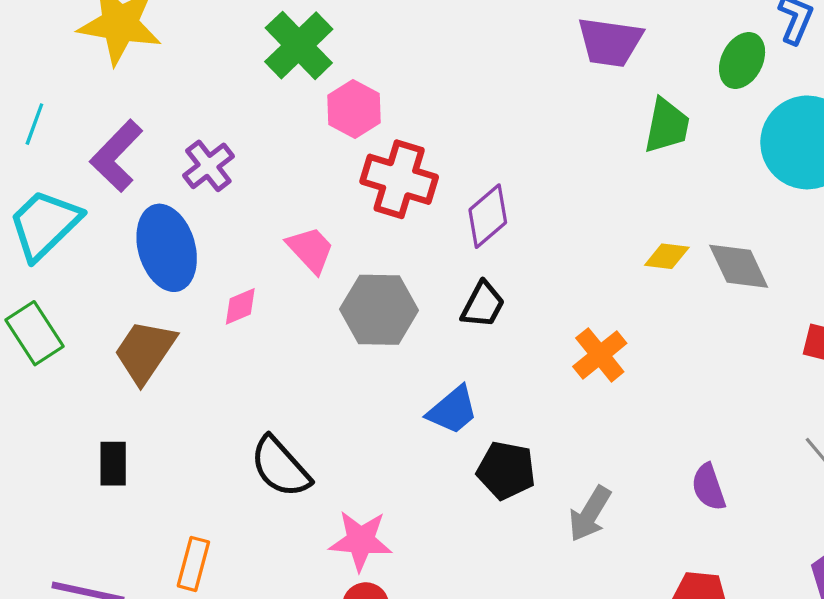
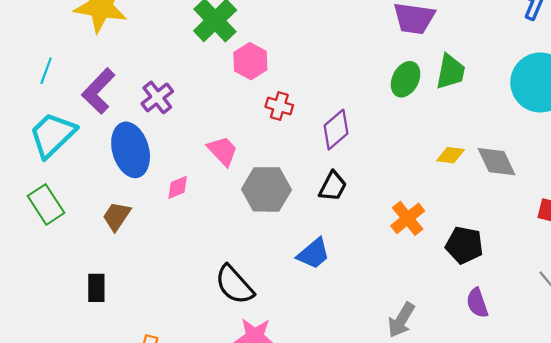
green ellipse: (742, 61) -> (406, 79), moved
red cross: (399, 179) -> (279, 106), size x0.6
brown trapezoid: (145, 352) -> (117, 216), size x0.7
black semicircle: (280, 467) -> (234, 285), moved
black pentagon: (506, 470) -> (464, 245), moved

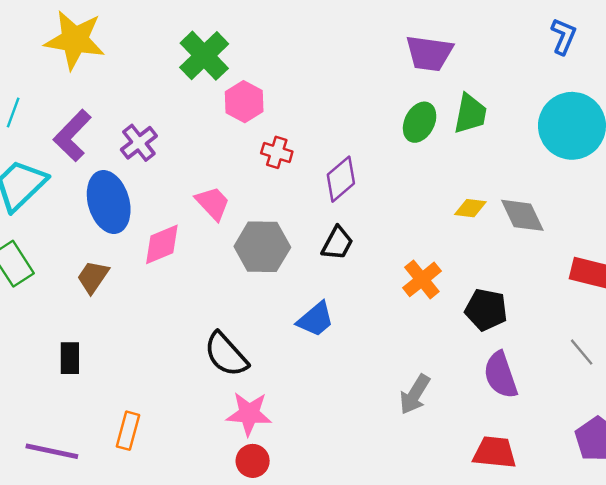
pink diamond: (178, 187) -> (162, 244), size x1.5
purple semicircle: (477, 303) -> (501, 375), size x1.4

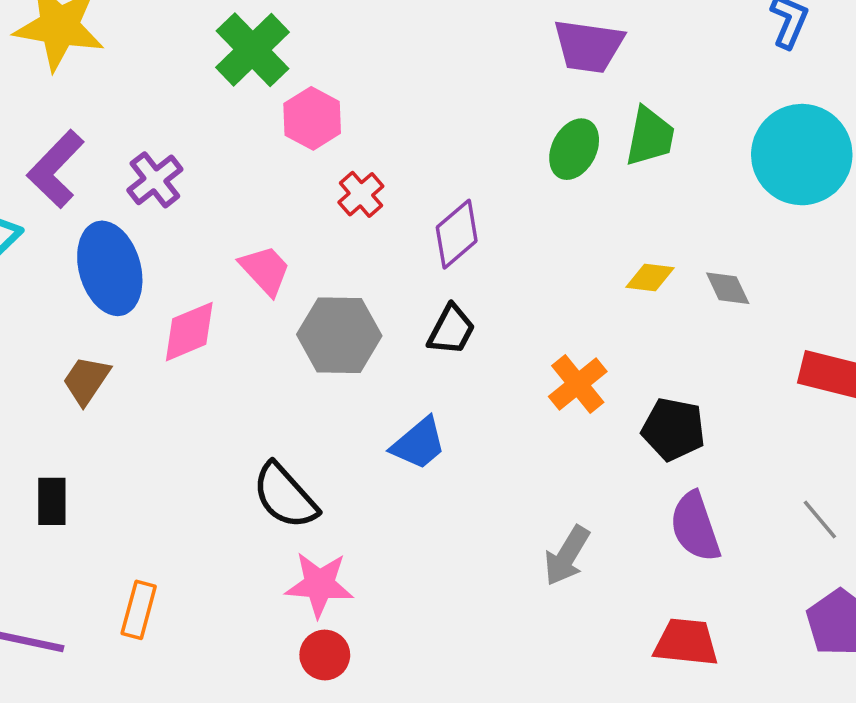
red cross: (277, 152) -> (361, 194), turned 32
gray diamond: (522, 215) -> (728, 288), size x0.7
gray line: (582, 352) -> (820, 520), moved

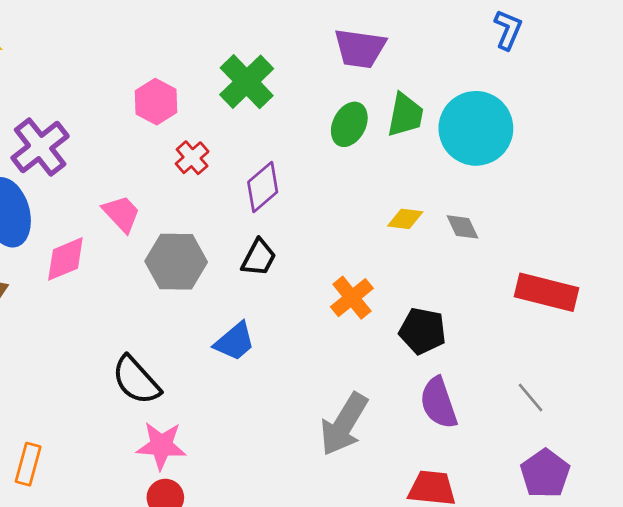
green cross: (253, 50) -> (247, 82), moved
cyan circle: (802, 155) -> (476, 128), moved
purple cross: (155, 180) -> (40, 147), size x1.4
gray arrow: (567, 556) -> (344, 424), size x1.4

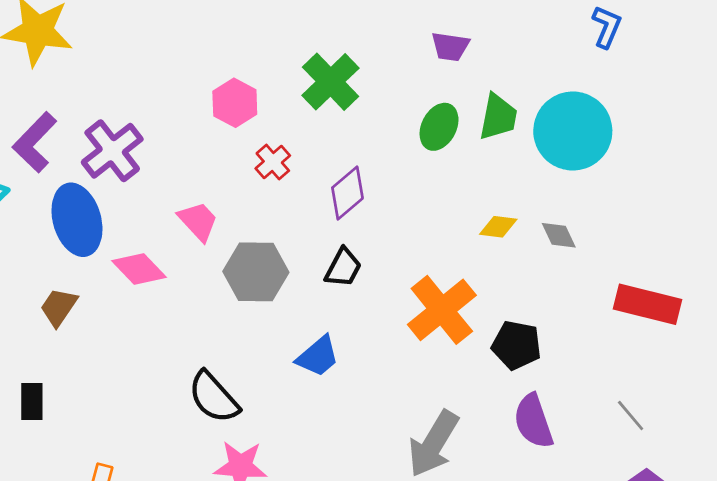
purple trapezoid: (360, 48) -> (450, 46), size x0.7
pink diamond: (65, 259) -> (139, 269), turned 69
orange cross: (352, 298) -> (442, 310), size x1.5

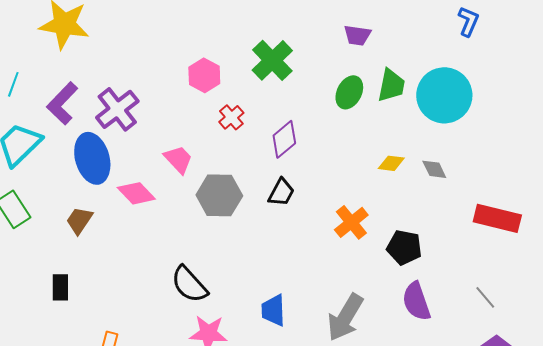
orange cross: (442, 310) -> (351, 222), size x0.7
blue trapezoid: (318, 356) -> (273, 310), moved, turned 128

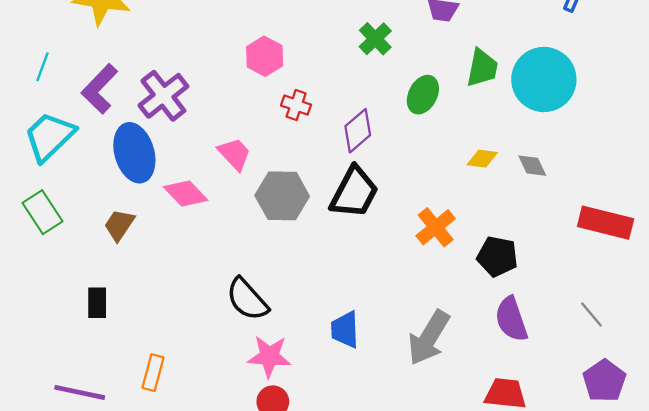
green cross: (272, 60) -> (375, 39), moved, size x0.7
green ellipse: (349, 92) -> (423, 95), moved
red cross: (231, 117) -> (296, 105), turned -30
black trapezoid: (281, 192) -> (354, 192), size x1.6

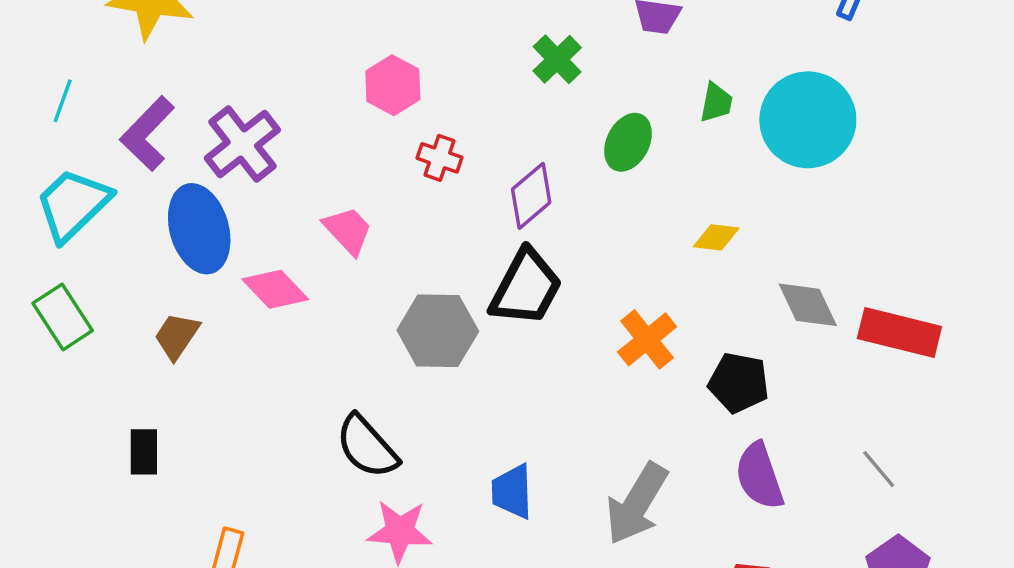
green trapezoid: (482, 68) -> (716, 103), size x0.7
gray diamond: (532, 166) -> (808, 305), moved, size x1.4
gray hexagon: (282, 196) -> (438, 331), moved

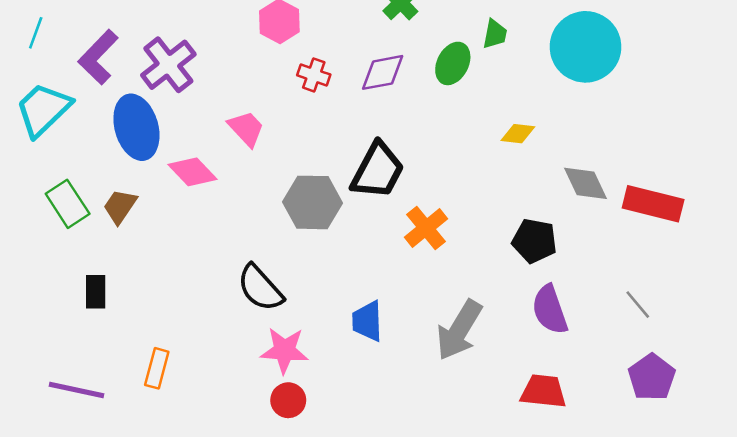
green trapezoid: (716, 103) -> (495, 34), moved
purple diamond: (531, 196) -> (383, 72), moved, turned 30
green rectangle: (63, 317) -> (68, 204), moved
orange cross: (647, 339) -> (426, 228), moved

